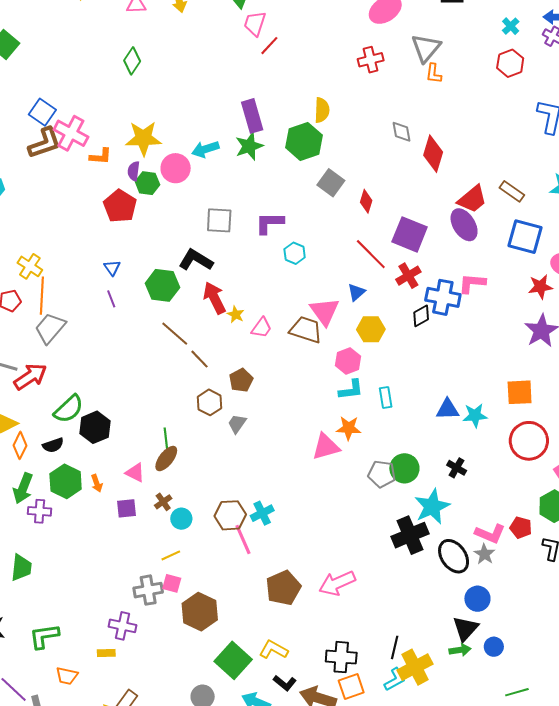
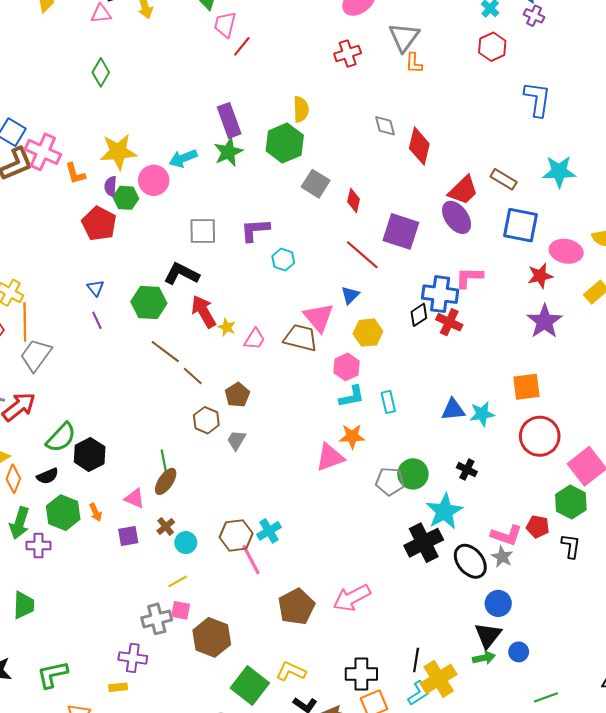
orange L-shape: (101, 156) -> (75, 174), turned 75
red cross: (408, 276) -> (449, 322), moved, turned -30

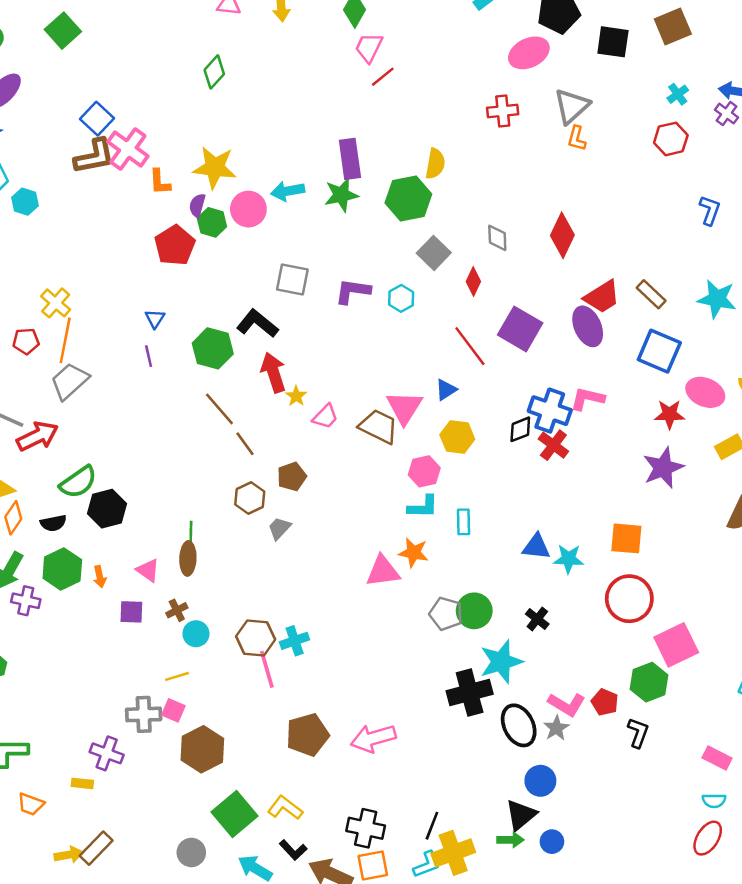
blue L-shape: (537, 99) -> (710, 210), size x0.7
gray diamond: (385, 126) -> (497, 238), moved
cyan hexagon: (283, 260) -> (401, 298), moved
brown ellipse: (166, 481) -> (188, 558), turned -44

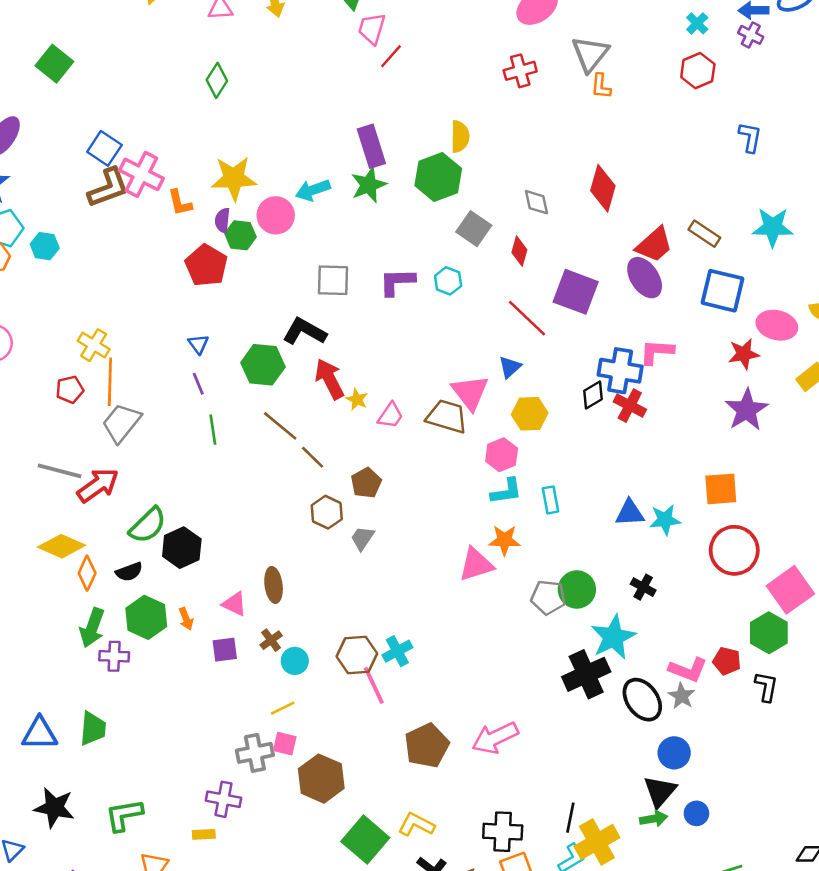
green line: (191, 535) -> (213, 430), moved

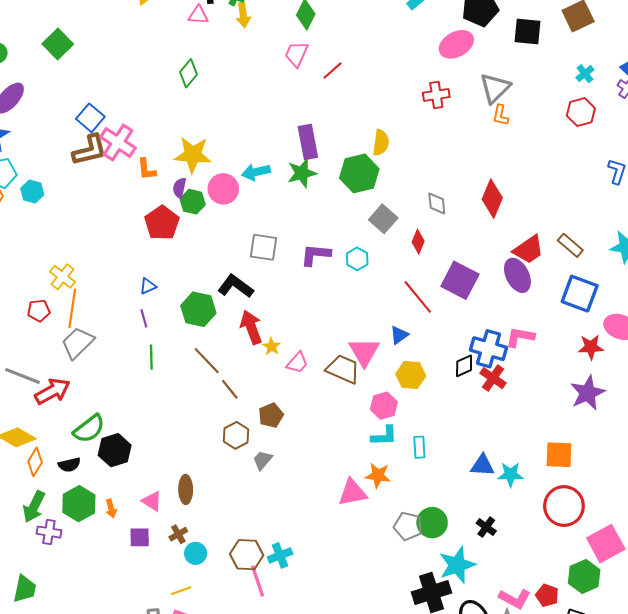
pink trapezoid: (372, 29) -> (296, 54), moved
blue triangle: (198, 344) -> (148, 286), turned 36

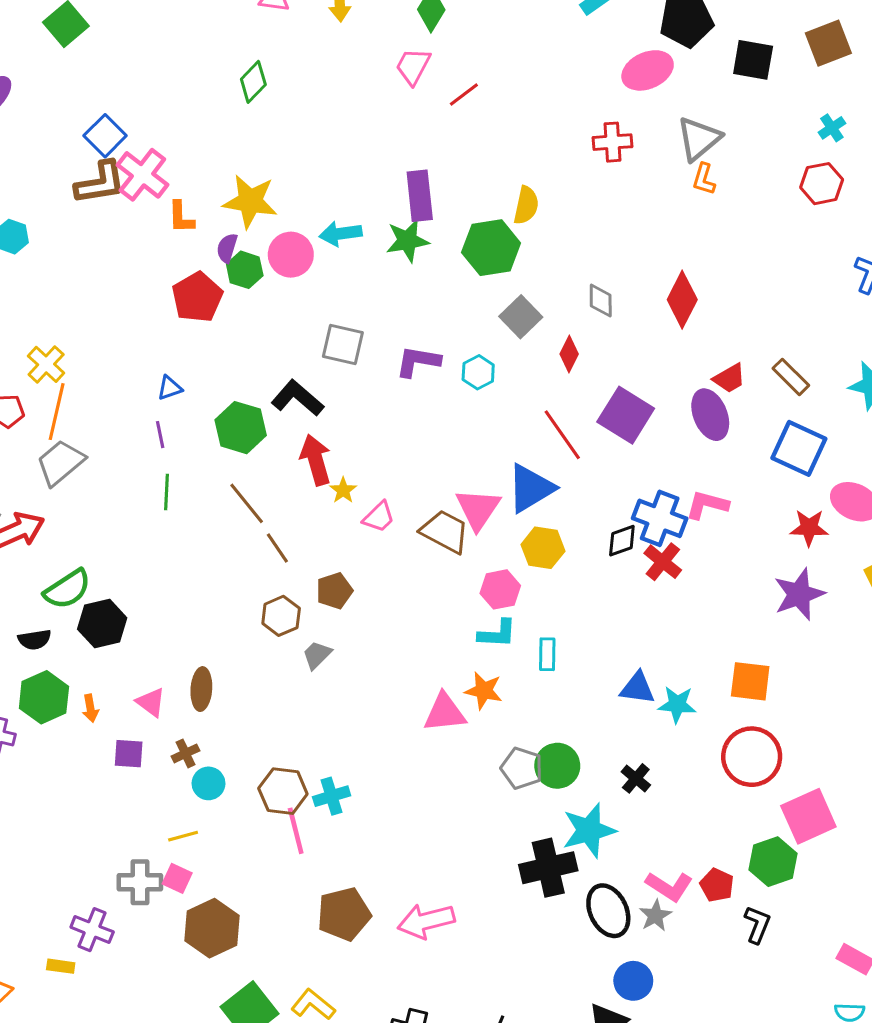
red trapezoid: (529, 250) -> (729, 378), size x0.7
blue triangle: (399, 335) -> (531, 488), size x1.8

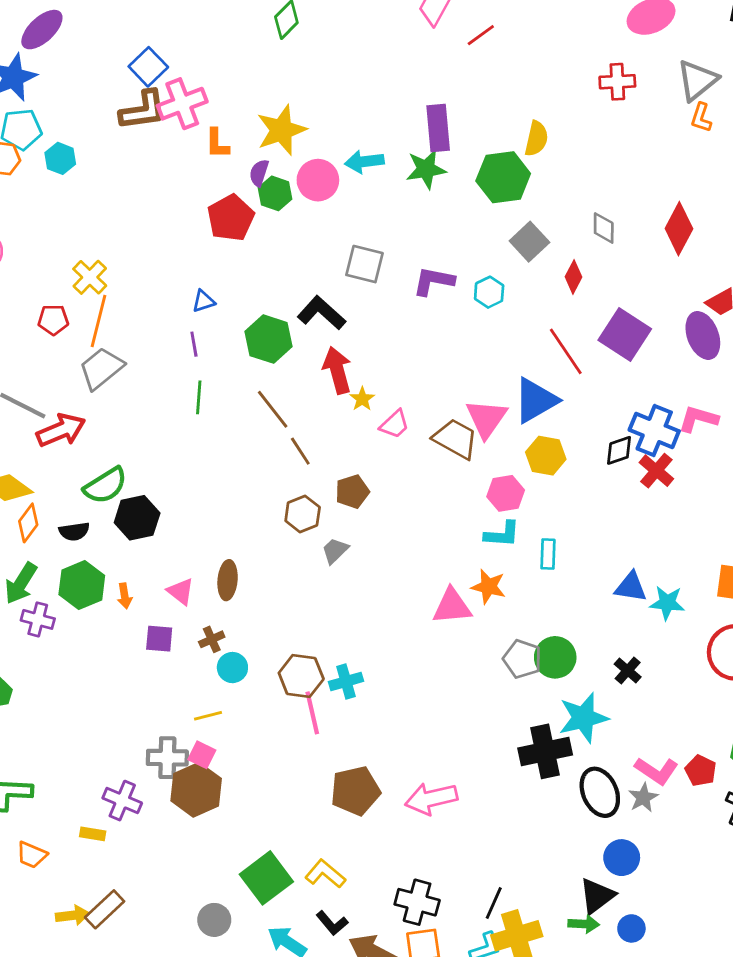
pink cross: (142, 175) -> (182, 104), turned 30
yellow star: (250, 201) -> (281, 130), turned -30
brown hexagon: (212, 928) -> (196, 790), moved

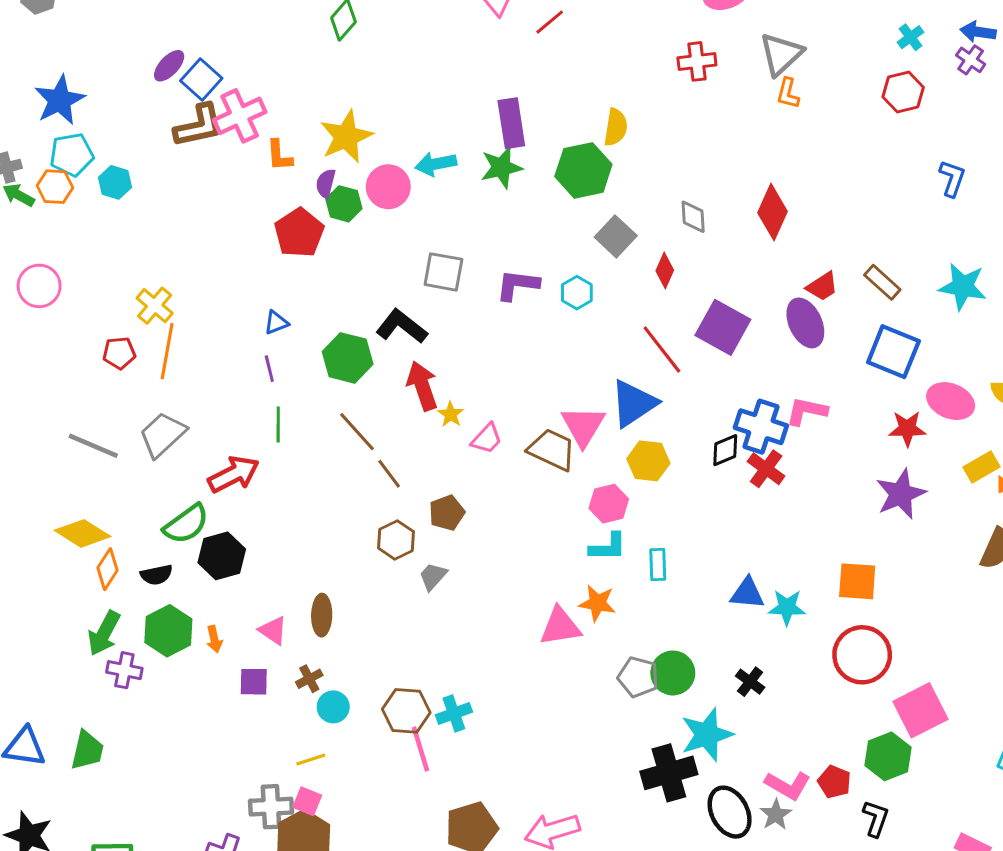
purple ellipse: (42, 30) -> (169, 66), moved, size x0.7
gray trapezoid: (101, 368) -> (163, 435), moved
red arrow: (61, 430) -> (234, 474), moved

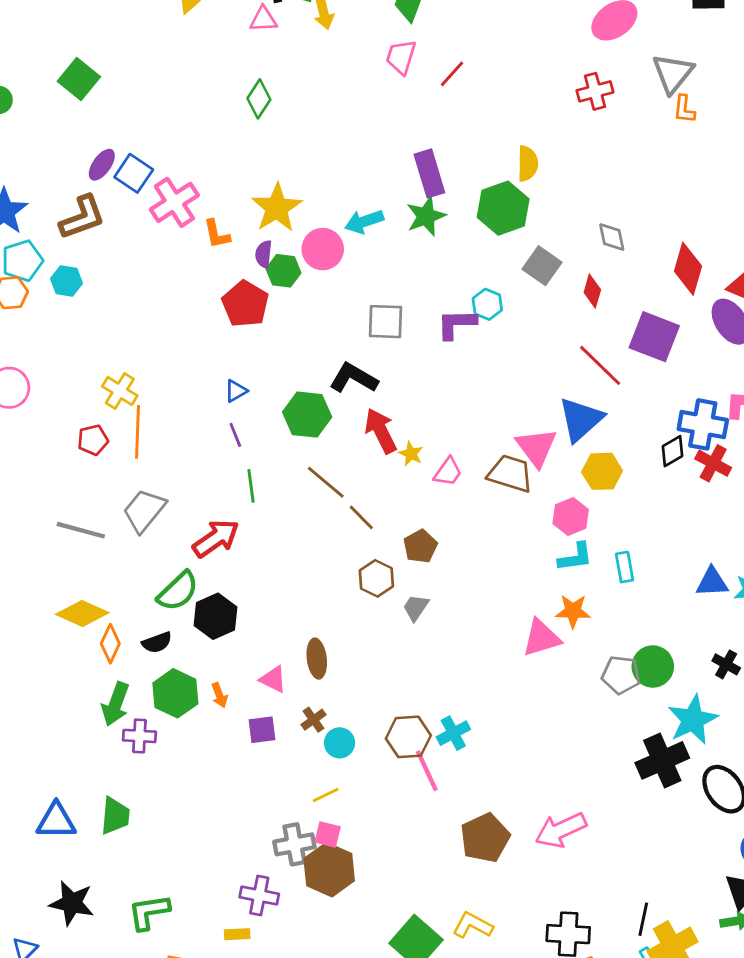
brown L-shape: (199, 126) -> (82, 217), moved
red diamond: (773, 212) -> (688, 269), moved
cyan hexagon: (577, 293) -> (487, 304), moved

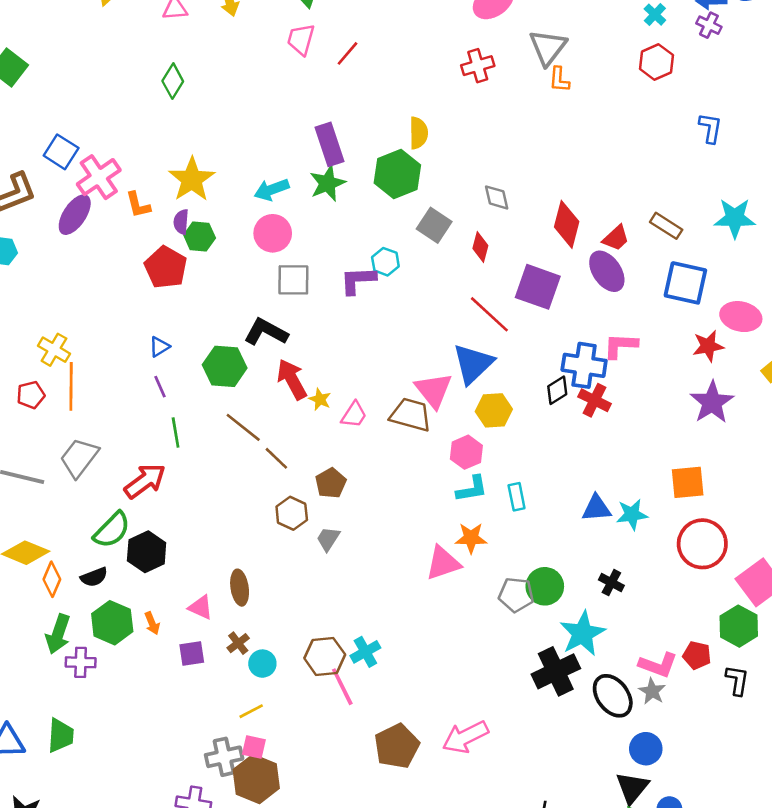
purple ellipse: (102, 165) -> (75, 215), moved, size x1.4
pink circle: (323, 249) -> (273, 233), moved

